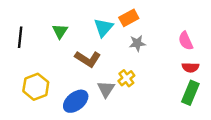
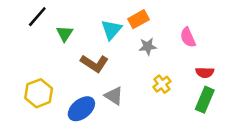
black line: (20, 37) -> (37, 17), moved, turned 35
pink semicircle: (186, 41) -> (188, 37), moved
yellow cross: (126, 78) -> (162, 84), moved
gray triangle: (106, 89) -> (114, 96), turned -30

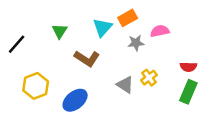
black line: (37, 17) -> (17, 44), moved
pink semicircle: (188, 37) -> (160, 31), moved, turned 102
gray triangle: (114, 96) -> (125, 85), moved

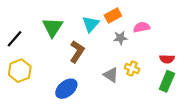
green triangle: (60, 31) -> (53, 27), size x1.5
brown L-shape: (87, 58) -> (77, 52), turned -90
yellow cross: (149, 78) -> (132, 69), turned -32
yellow hexagon: (36, 86) -> (20, 71), moved

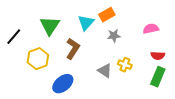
pink semicircle: (142, 27) -> (151, 29), moved
yellow hexagon: (20, 71) -> (38, 59), moved

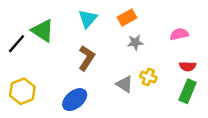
cyan triangle: (86, 23) -> (88, 19), moved
green triangle: (50, 26) -> (43, 31), moved, turned -30
yellow hexagon: (38, 59) -> (22, 91), moved

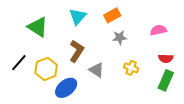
black line: (16, 44) -> (19, 63), moved
gray triangle: (125, 84) -> (97, 70), moved
yellow hexagon: (22, 91) -> (46, 69), moved

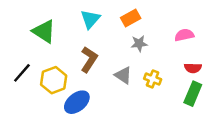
gray triangle: (97, 70) -> (123, 75), moved

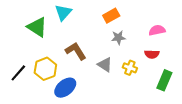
cyan triangle: (90, 19) -> (63, 13), moved
brown L-shape: (89, 59) -> (76, 51), turned -65
red semicircle: (193, 68) -> (152, 54), moved
black line: (22, 73) -> (18, 73), moved

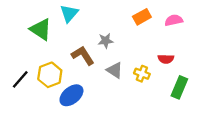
orange rectangle: (111, 16) -> (142, 17), moved
pink semicircle: (157, 30) -> (174, 20), moved
gray star: (118, 38) -> (106, 41), moved

